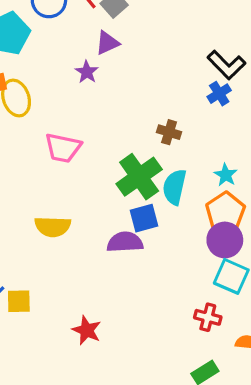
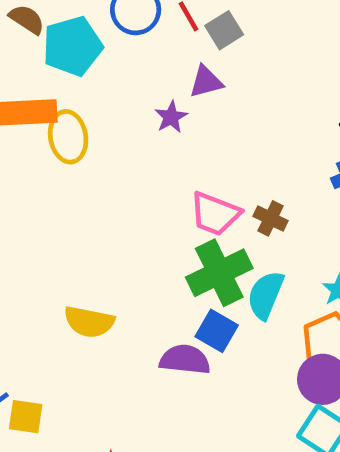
pink trapezoid: (63, 148) -> (215, 214), moved
blue square: (144, 218) -> (217, 331), turned 36

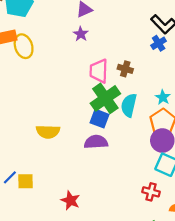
purple star: (171, 117) -> (81, 34), moved
pink trapezoid: (215, 214) -> (99, 71), turned 80
blue square: (217, 331) -> (99, 119), moved

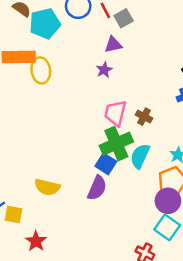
yellow semicircle: (48, 132) -> (47, 187), moved
purple semicircle: (96, 142) -> (97, 188), turned 105
red star: (71, 201) -> (36, 241), moved

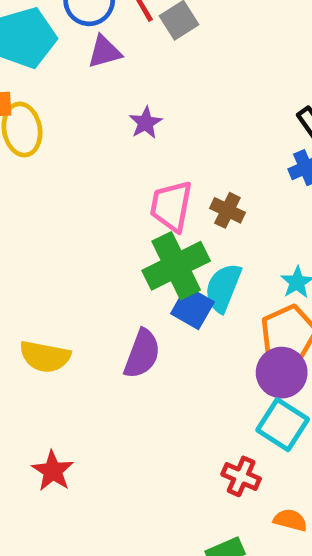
purple triangle: (113, 45) -> (104, 52), moved
blue square: (106, 164) -> (192, 308), moved
red star: (36, 241) -> (53, 471), moved

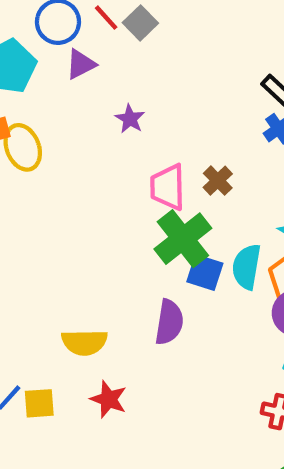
brown cross: (227, 210) -> (218, 181), turned 32
cyan semicircle: (223, 288) -> (247, 267), moved
red star: (53, 471) -> (109, 399), moved

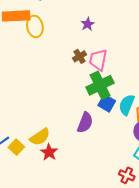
brown cross: (218, 181) -> (79, 56), moved
yellow semicircle: (84, 342) -> (40, 137), moved, turned -45
yellow square: (39, 403) -> (16, 147), turned 35

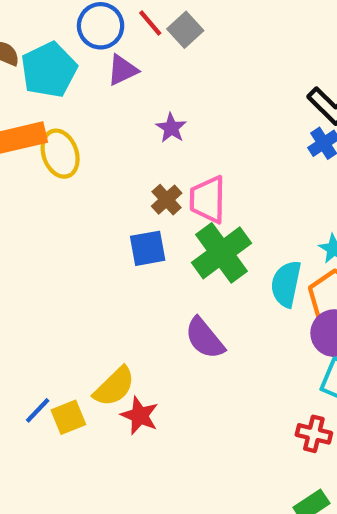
blue square: (107, 103) -> (148, 248), moved, turned -30
purple semicircle: (85, 123) -> (205, 338), turned 130
yellow square: (16, 147) -> (68, 417), turned 35

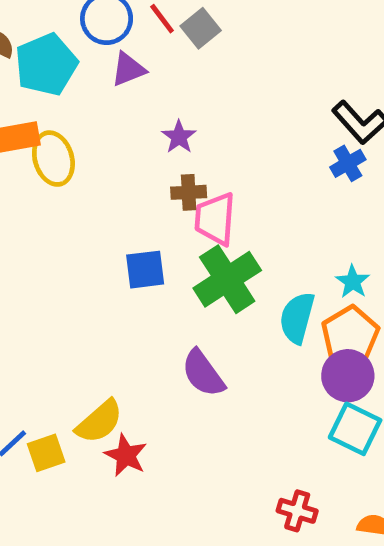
brown cross: (167, 200) -> (189, 192), moved, turned 36
red cross: (314, 434) -> (297, 511), moved

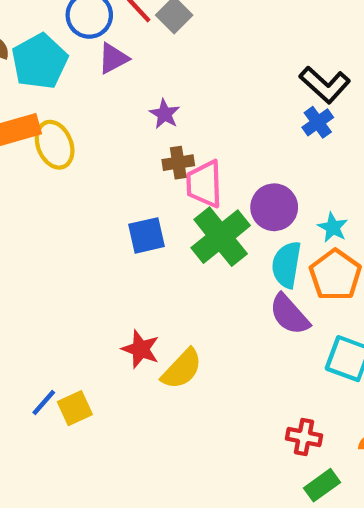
purple semicircle: (203, 373) -> (289, 314), moved
purple circle: (348, 376) -> (274, 207), moved
yellow semicircle: (99, 422) -> (182, 369), moved
red star: (126, 455) -> (141, 349), moved

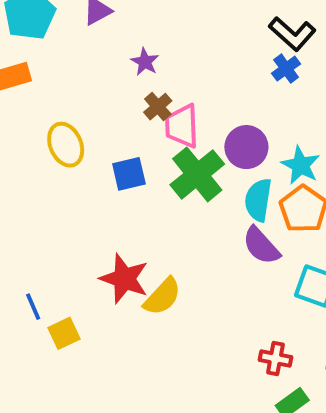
yellow ellipse: (55, 145) -> (66, 145), moved
brown cross: (178, 163) -> (158, 107), turned -32
cyan star: (333, 227) -> (301, 165), size x1.4
red star: (141, 349) -> (124, 279), size x1.4
blue line: (44, 403) -> (33, 307), moved, turned -64

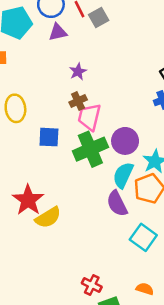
red cross: (275, 359) -> (92, 285), moved

